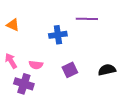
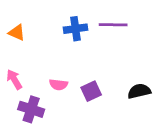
blue cross: (58, 35) -> (75, 29), moved
pink semicircle: (36, 65) -> (58, 85), moved

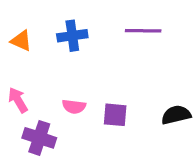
blue cross: (75, 29) -> (72, 36), moved
purple square: (91, 91) -> (115, 115), turned 30

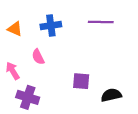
pink semicircle: (74, 107) -> (38, 57), moved, turned 56
black semicircle: (176, 115) -> (111, 95), moved

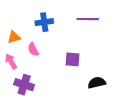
orange triangle: (15, 29) -> (14, 37), moved, turned -40
purple square: (81, 81) -> (73, 59), moved

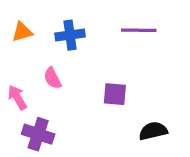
orange triangle: (14, 37) -> (22, 32), moved

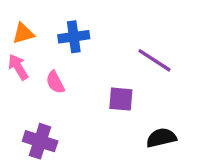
purple line: (139, 30) -> (155, 60), moved, turned 32
pink arrow: (17, 97) -> (18, 67), moved

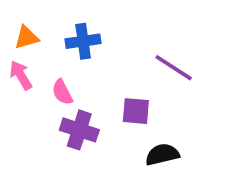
black semicircle: (161, 138) -> (162, 154), moved
purple cross: (40, 141) -> (79, 130), moved

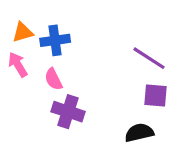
blue cross: (83, 41) -> (55, 40), moved
purple square: (136, 111) -> (155, 95), moved

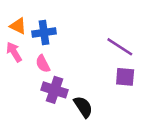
orange triangle: (23, 32) -> (18, 26), turned 42
black semicircle: (139, 133) -> (83, 107), moved, turned 70

